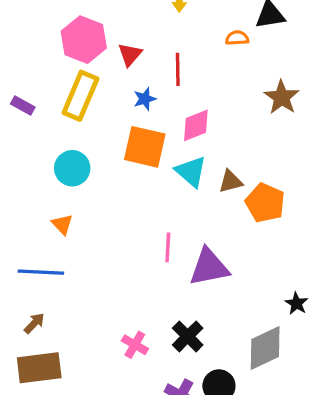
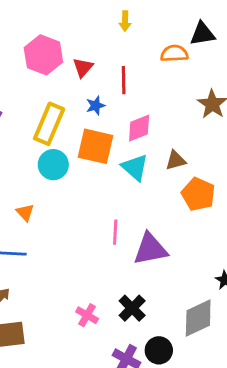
orange semicircle: (237, 38) -> (174, 53), size x1.4
yellow rectangle: (80, 96) -> (49, 124), moved
cyan circle: (72, 168) -> (53, 165), moved
brown triangle: (231, 181) -> (176, 160), moved

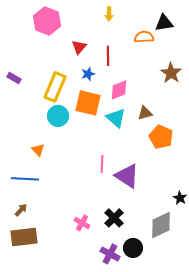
pink hexagon: (43, 55) -> (47, 21), moved
purple triangle: (150, 249) -> (127, 176), turned 44

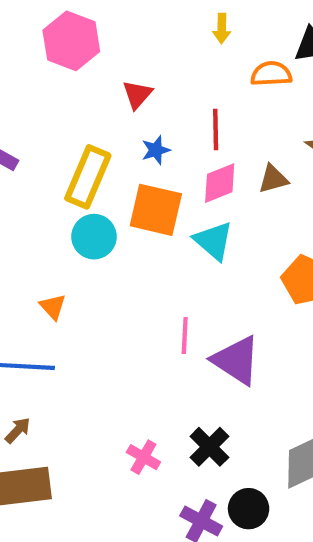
yellow arrow: (109, 14) -> (222, 28), moved
red line: (108, 56) -> (216, 129), moved
brown triangle: (145, 113) -> (273, 179), moved

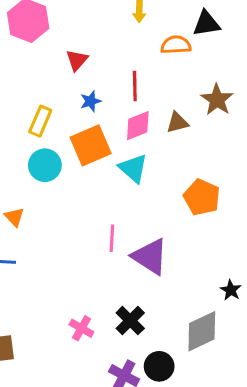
yellow rectangle: (88, 177) -> (40, 121), size x0.7
orange square: (156, 210) -> (91, 145), turned -36

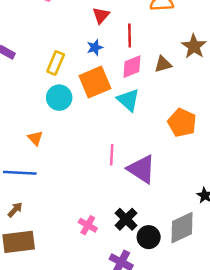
red triangle: (77, 60) -> (101, 15), moved
black circle: (159, 366) -> (149, 237), moved

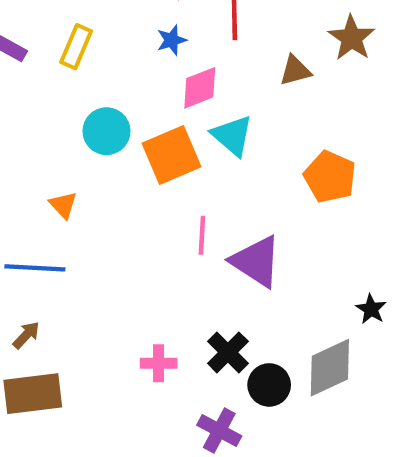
yellow rectangle: (56, 63) -> (76, 47), moved
pink diamond: (132, 67) -> (200, 88), moved
orange square: (95, 82) -> (172, 155), moved
pink cross: (88, 225) -> (159, 363), turned -30

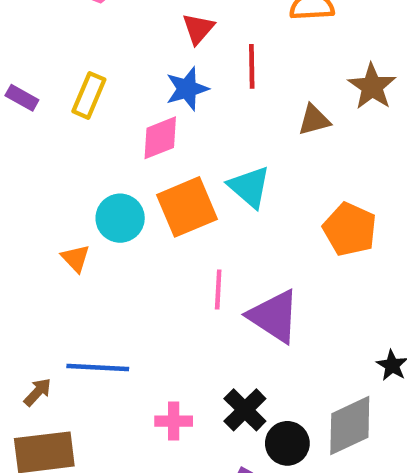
blue star: (172, 40) -> (187, 89), size x1.4
pink diamond: (200, 88) -> (160, 138), moved
cyan circle: (106, 131) -> (120, 218), moved
blue line: (35, 268) -> (98, 368), moved

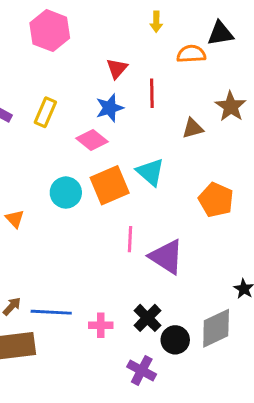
pink diamond: (160, 138) -> (92, 140), turned 60
orange triangle: (75, 258) -> (15, 219), moved
blue line: (98, 368) -> (51, 312), moved

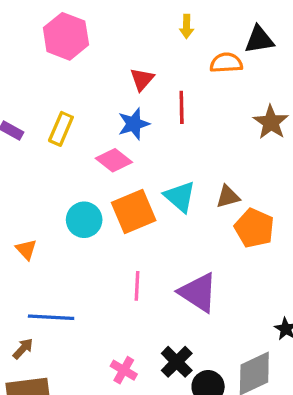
brown triangle: (193, 128) -> (228, 197), moved
pink line: (130, 239) -> (137, 286), moved
blue line: (51, 312) -> (51, 317), moved
pink cross: (101, 325) -> (124, 370), turned 30

